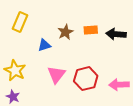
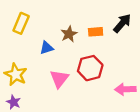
black arrow: (116, 34) -> (122, 23), moved, turned 126
red hexagon: (86, 79) -> (90, 68), moved

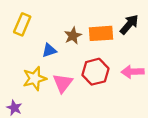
orange rectangle: (96, 32) -> (101, 33), size x1.5
yellow star: (16, 74) -> (35, 78), moved, turned 30
pink arrow: (125, 89) -> (133, 72), moved

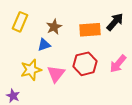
brown star: (73, 36) -> (54, 27), moved
pink arrow: (133, 72) -> (118, 64), turned -48

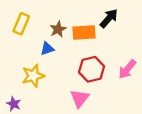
black arrow: (115, 22) -> (109, 18), moved
orange rectangle: (90, 30) -> (84, 32), moved
pink triangle: (56, 74) -> (80, 98), moved

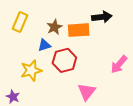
black arrow: (109, 18) -> (102, 17), turned 42
red hexagon: (92, 69) -> (64, 60), moved
pink triangle: (80, 98) -> (87, 92), moved

